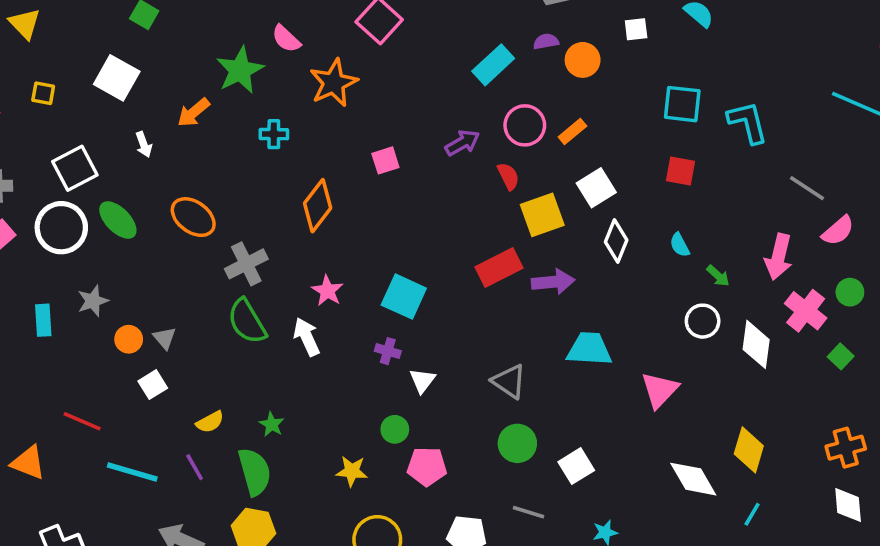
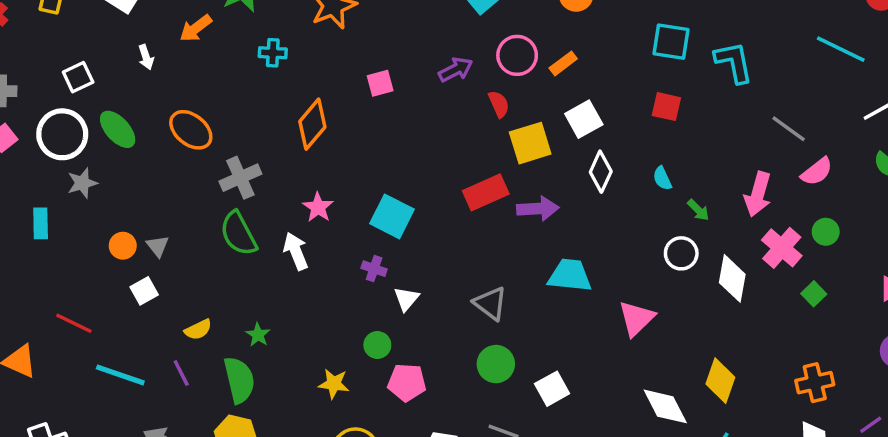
white square: (75, 168) -> (78, 77), size x0.7
gray star: (93, 301) -> (82, 183), moved

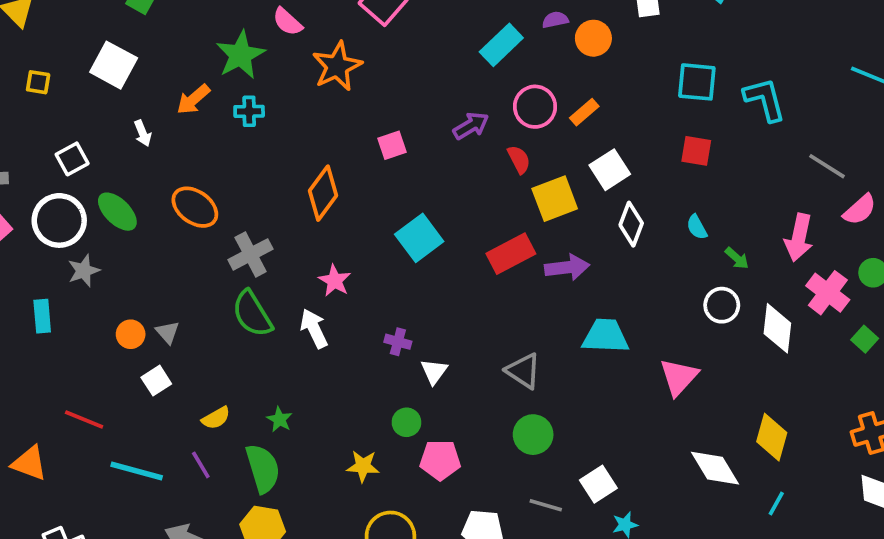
cyan cross: (273, 53) -> (249, 111), moved
cyan square: (392, 216) -> (419, 238), moved, turned 30
white square: (552, 389) -> (598, 484), moved

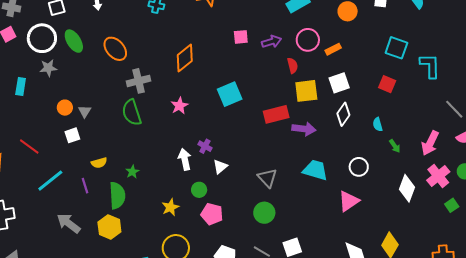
pink square: (392, 145) -> (241, 37), moved
white circle: (722, 305) -> (359, 167), moved
white arrow: (314, 328) -> (185, 159), moved
yellow star: (363, 466) -> (170, 207), turned 30
cyan line: (137, 471) -> (50, 181), turned -68

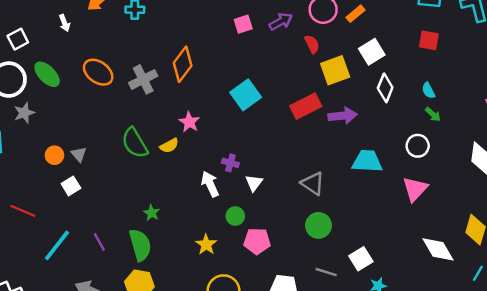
gray cross: (139, 81) -> (143, 79), moved
green arrow: (395, 146) -> (433, 114), moved
yellow semicircle: (99, 163) -> (169, 146), moved

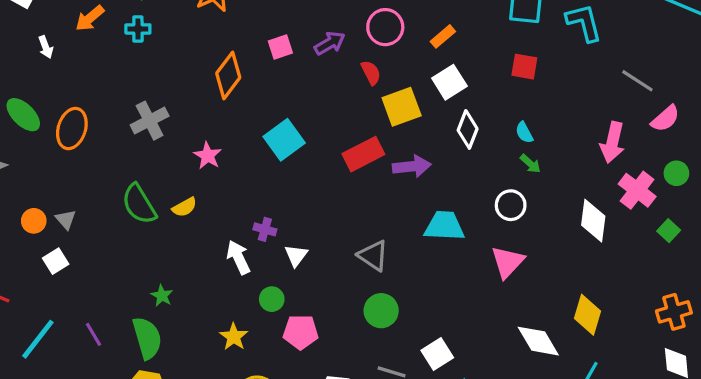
orange rectangle: (356, 14) -> (443, 36), moved
orange diamond: (183, 64) -> (228, 75), moved
orange ellipse: (98, 72) -> (72, 129), moved, turned 72
pink star: (189, 122) -> (208, 156), moved

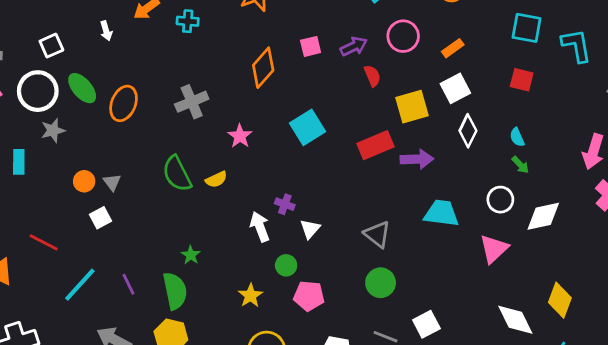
red semicircle: (371, 73) -> (372, 76), moved
white diamond: (593, 221) -> (543, 216), moved, turned 66

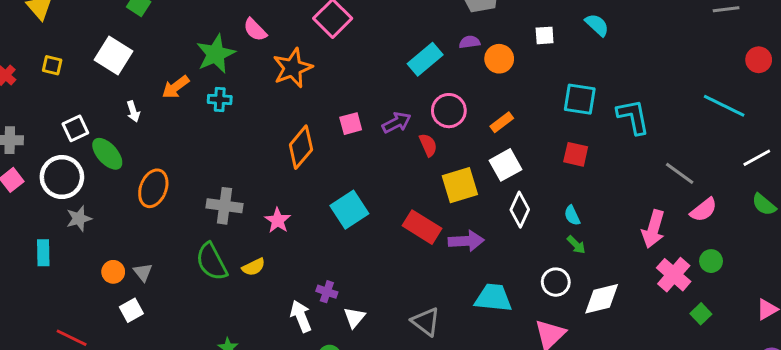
red semicircle: (372, 76) -> (428, 145), moved
green ellipse: (82, 88) -> (107, 154), moved
gray cross: (192, 102) -> (224, 206), moved, turned 32
red rectangle: (376, 145) -> (422, 227), turned 56

